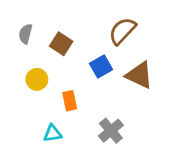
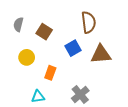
brown semicircle: (122, 31) -> (88, 22), turned 130
brown triangle: (139, 75) -> (101, 54), turned -30
orange rectangle: (70, 101) -> (50, 73), turned 32

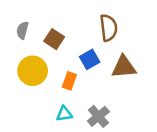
yellow circle: (27, 57) -> (33, 71), size x1.5
orange rectangle: (50, 73) -> (69, 81), moved
cyan triangle: (38, 97) -> (64, 114), moved

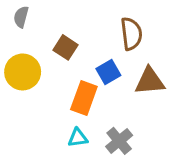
gray semicircle: (22, 30) -> (21, 17), moved
yellow circle: (33, 71) -> (23, 72), moved
orange rectangle: (69, 81) -> (84, 98), size x1.5

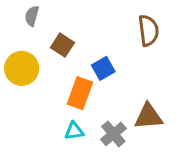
gray semicircle: (21, 17) -> (32, 16), moved
brown semicircle: (131, 34) -> (148, 30), moved
brown triangle: (150, 81) -> (148, 116), moved

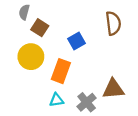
brown square: (62, 45) -> (40, 28), moved
yellow circle: (22, 68) -> (31, 57), moved
blue square: (103, 68) -> (77, 41), moved

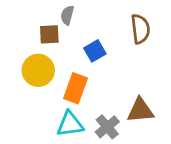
gray semicircle: (24, 12) -> (67, 15), moved
brown square: (40, 28) -> (49, 34), turned -36
cyan triangle: (56, 100) -> (70, 124), size x1.5

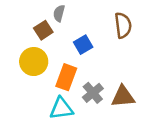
brown square: (49, 34) -> (43, 30), turned -30
gray cross: (107, 127) -> (93, 93), moved

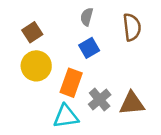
gray semicircle: (59, 13) -> (87, 17), moved
brown square: (43, 30) -> (32, 32), moved

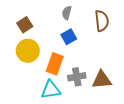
gray cross: (100, 100) -> (77, 77), turned 30

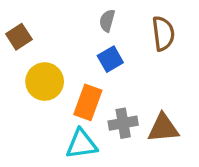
brown square: (25, 25) -> (19, 37), moved

